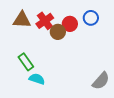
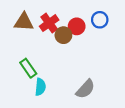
cyan semicircle: (37, 79) -> (40, 87), turned 77
gray semicircle: (101, 81) -> (85, 89), moved

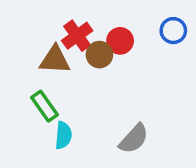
blue circle: (100, 20) -> (173, 31), moved
brown triangle: (24, 22) -> (55, 60), moved

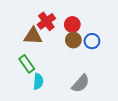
blue circle: (173, 31) -> (92, 41), moved
brown circle: (99, 55) -> (73, 40), moved

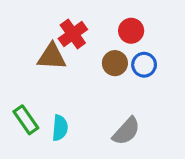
red circle: (72, 24) -> (131, 31), moved
green rectangle: (27, 64) -> (26, 120), moved

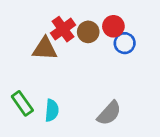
brown circle: (115, 63) -> (88, 32), moved
blue circle: (144, 65) -> (125, 43), moved

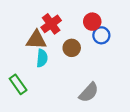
brown circle: (88, 32) -> (72, 48), moved
cyan semicircle: (52, 110) -> (42, 58), moved

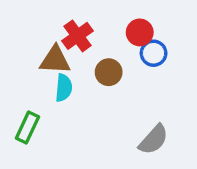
green rectangle: (18, 84) -> (27, 127), turned 60
gray semicircle: (89, 92) -> (154, 140), moved

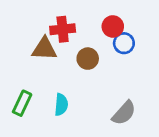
red cross: (78, 36) -> (63, 29), turned 30
cyan semicircle: (64, 88) -> (61, 105), moved

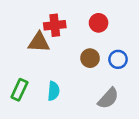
blue circle: (124, 43) -> (118, 59), moved
brown circle: (88, 59) -> (90, 58), moved

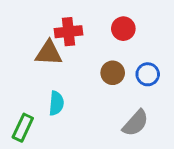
green rectangle: (19, 90) -> (23, 128), moved
cyan semicircle: (53, 91) -> (56, 103), moved

